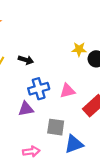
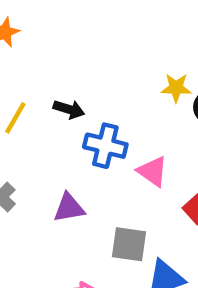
blue cross: (39, 89) -> (105, 146), moved, turned 30
pink triangle: (67, 91) -> (153, 171), turned 49

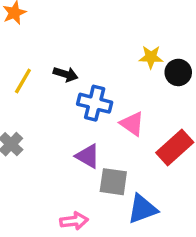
purple triangle: (69, 208) -> (88, 156), moved, turned 40

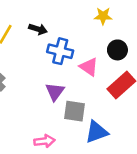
black circle: (178, 72) -> (117, 50), moved
purple triangle: (88, 156) -> (55, 92), turned 36

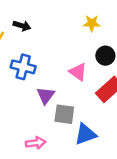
black arrow: (38, 29) -> (22, 26), moved
blue cross: (60, 51) -> (23, 67), moved

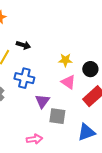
yellow star: (92, 23) -> (65, 60), moved
blue triangle: (85, 134) -> (86, 132), moved

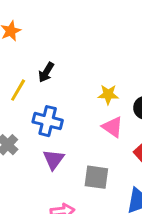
black arrow: (23, 45) -> (46, 72), turned 104
purple triangle: (42, 101) -> (54, 159), moved

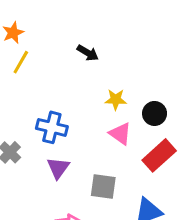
black arrow: (46, 72) -> (88, 53), moved, turned -90
yellow line: (18, 90) -> (21, 62), moved

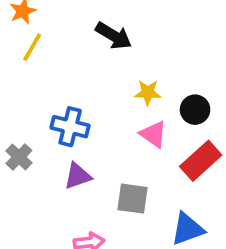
black arrow: (88, 53) -> (114, 36), size x1.4
purple triangle: (58, 168) -> (78, 176), turned 35

